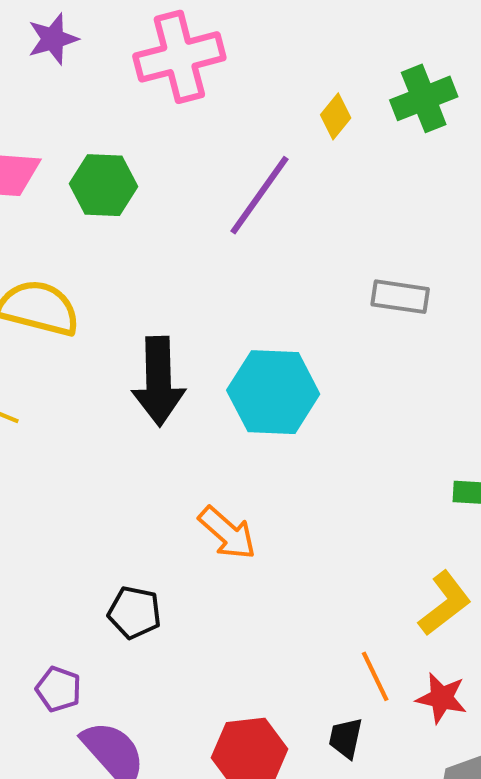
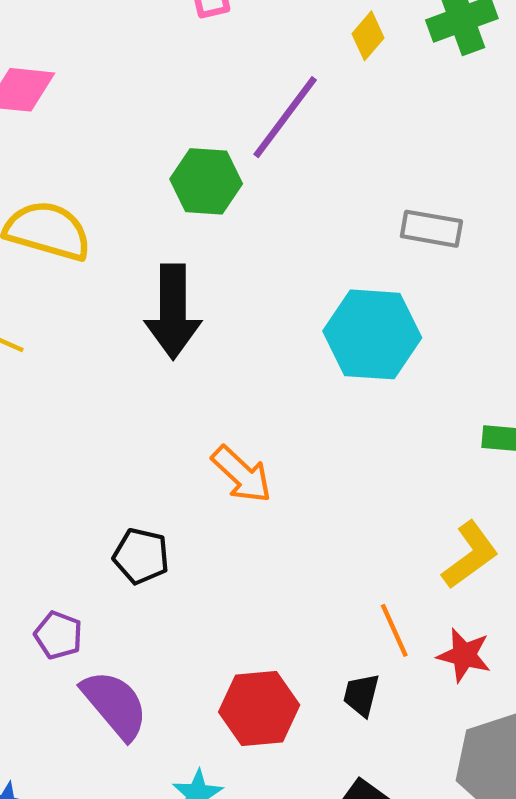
green hexagon: (103, 185) -> (206, 181), moved
cyan hexagon: (273, 392) -> (372, 334), moved

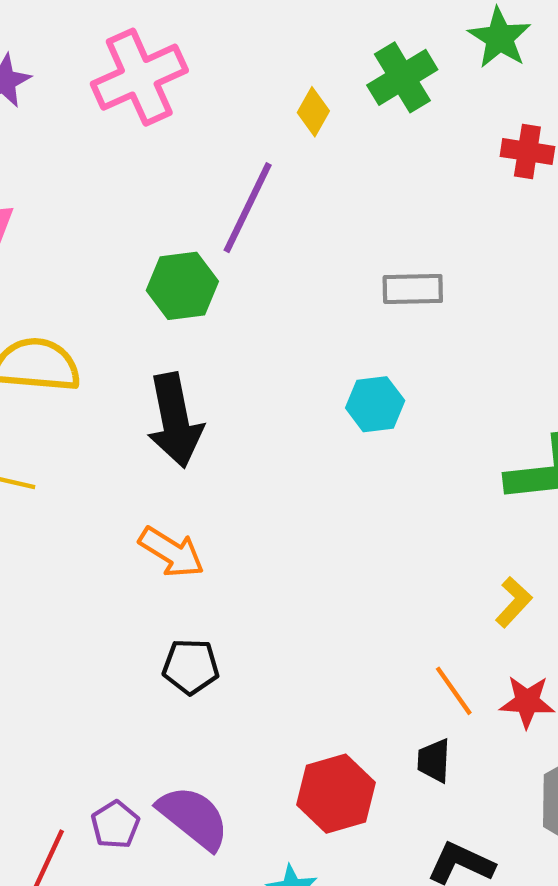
cyan hexagon: (372, 334) -> (375, 404), size x0.6
orange arrow: (242, 474) -> (172, 552), moved
yellow L-shape: (470, 555) -> (514, 602), size x0.7
purple pentagon: (58, 635) -> (115, 825), moved, turned 30

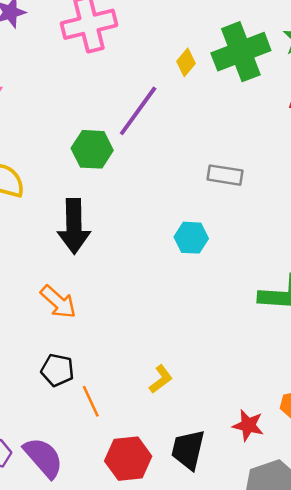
green cross: (402, 77) -> (241, 52), size x1.4
yellow L-shape: (514, 602) -> (161, 379), moved
orange line: (454, 691) -> (91, 401), moved
black trapezoid: (434, 761) -> (188, 450), size x1.6

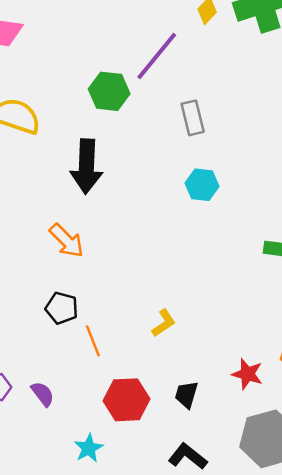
gray rectangle: (225, 175) -> (193, 118), moved, turned 64
black trapezoid: (188, 450) -> (186, 395), size x0.7
purple semicircle: (43, 458) -> (43, 394), size x0.6

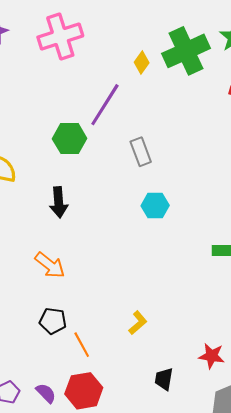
black arrow: (86, 166) -> (59, 202), size x0.7
red hexagon: (127, 400) -> (84, 391), moved

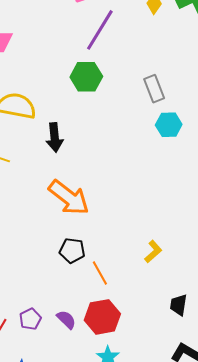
purple line: (105, 105) -> (100, 30), moved
black arrow: (59, 202) -> (55, 137), moved
cyan hexagon: (155, 206) -> (169, 125), moved
orange arrow: (50, 265) -> (69, 198), size x1.4

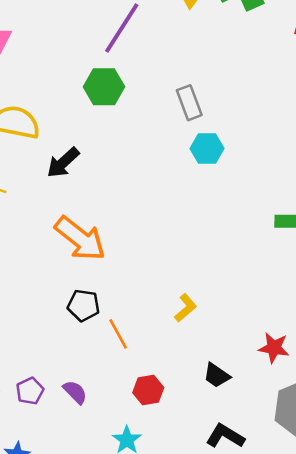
black arrow: (55, 137) -> (63, 163), turned 52
black trapezoid: (179, 305) -> (217, 375), turned -65
red hexagon: (102, 317) -> (148, 390), moved, size x0.7

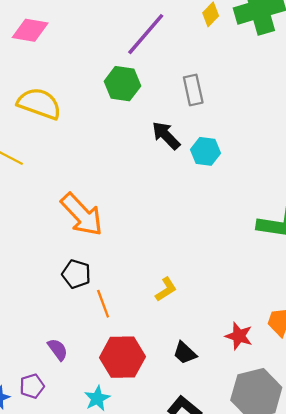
gray rectangle: (189, 103) -> (193, 90), moved
black arrow: (63, 163) -> (166, 136), moved, turned 80
red hexagon: (148, 390) -> (122, 357), size x1.6
purple pentagon: (30, 391) -> (32, 386), moved

